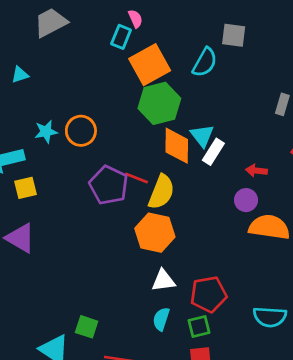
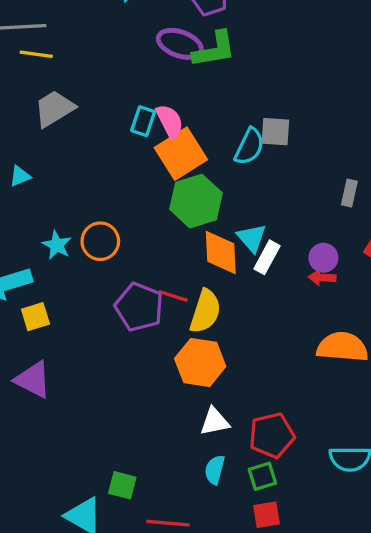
pink semicircle: (135, 19) -> (170, 121), moved, size x1.5
gray square: (234, 35) -> (275, 132), moved
cyan star: (46, 132) -> (57, 245), turned -30
purple circle: (246, 200) -> (323, 258), moved

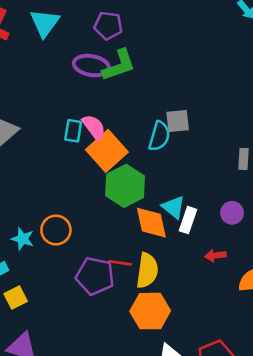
red arrow: (322, 278) -> (215, 255), moved

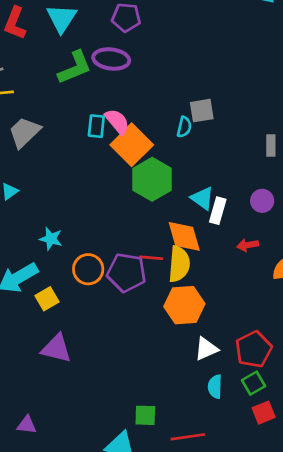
green L-shape: (119, 65) -> (75, 68), moved
cyan semicircle: (159, 136) -> (184, 127), size x0.7
orange diamond: (151, 223) -> (184, 236), moved
orange circle: (56, 230) -> (88, 269), moved

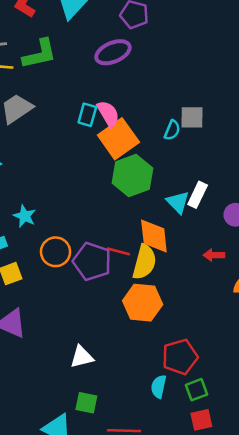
purple ellipse: (111, 59) -> (113, 52), turned -40
green L-shape: (75, 68) -> (40, 54), moved
white rectangle: (218, 211) -> (198, 195), moved
white triangle: (206, 349) -> (82, 357), moved
red pentagon: (254, 349) -> (180, 357), moved

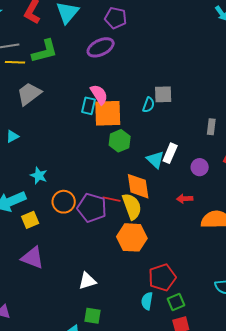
cyan rectangle: (87, 115) -> (88, 106), moved
orange square: (118, 139) -> (108, 113), turned 36
green hexagon: (132, 176) -> (120, 141), size x0.7
yellow semicircle: (144, 262) -> (132, 206), turned -32

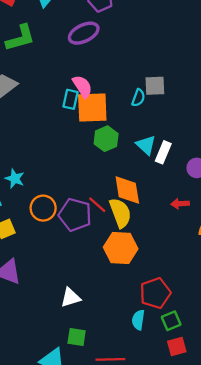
cyan triangle: (155, 160) -> (146, 145), moved
red line: (112, 199) -> (97, 205), turned 30

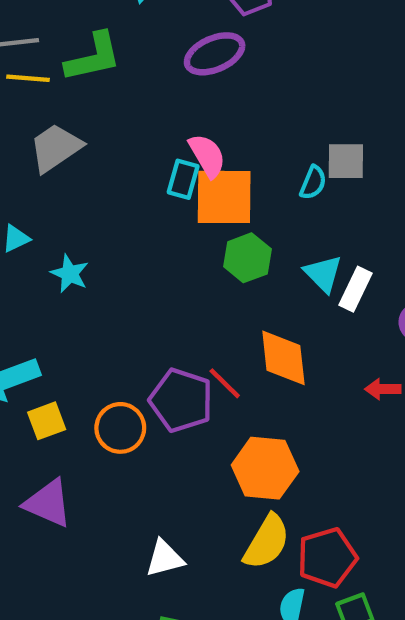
cyan star: (15, 179) -> (70, 274), moved
orange circle: (43, 208) -> (120, 428), moved
yellow semicircle: (120, 213) -> (267, 542), moved, turned 48

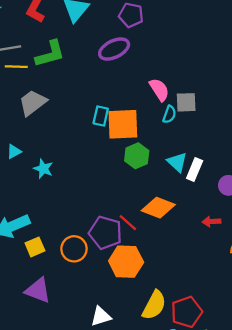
pink semicircle: (207, 156) -> (159, 90), moved
orange diamond: (283, 358) -> (158, 208), turned -60
orange hexagon: (265, 468) -> (126, 262), moved

